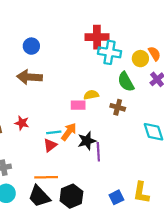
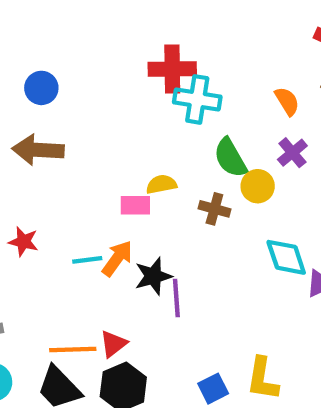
yellow circle: (140, 59) -> (258, 186), moved
red triangle: (50, 145) -> (113, 344), moved

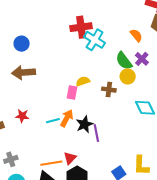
cyan cross: (197, 99) -> (95, 40), turned 30
green semicircle: (230, 158) -> (124, 61), moved
pink rectangle: (135, 205) -> (72, 92), turned -72

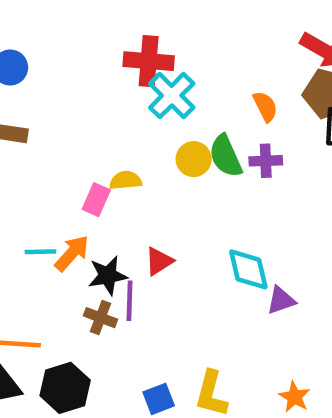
purple cross: (142, 59) -> (266, 161), turned 32
yellow circle: (128, 76) -> (194, 159), moved
brown cross: (109, 90) -> (100, 318), moved
red triangle: (70, 158) -> (159, 261), moved

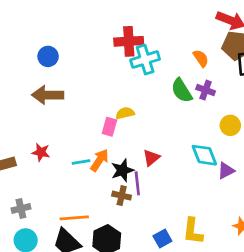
cyan cross: (172, 96) -> (145, 60), turned 36
yellow circle: (194, 159) -> (230, 125), moved
purple cross: (266, 161) -> (206, 90), turned 30

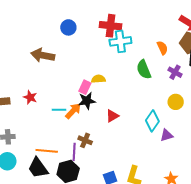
blue circle: (48, 56) -> (68, 27), moved
purple cross: (206, 90) -> (175, 72), moved
cyan diamond: (204, 155) -> (152, 121), turned 45
black star: (122, 170) -> (87, 101), moved
purple line: (137, 183) -> (74, 152), moved

